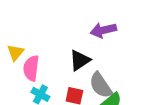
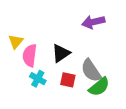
black triangle: (80, 60) -> (61, 53), moved

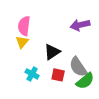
yellow triangle: (16, 42) -> (22, 42), moved
pink semicircle: (30, 56) -> (24, 26), moved

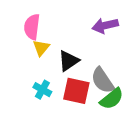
yellow triangle: (22, 42) -> (41, 48), moved
red square: (58, 75) -> (76, 91), size x1.5

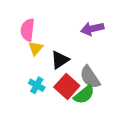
red square: (76, 91) -> (67, 86), turned 30
green semicircle: (112, 99) -> (84, 95), moved

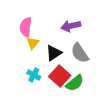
purple arrow: (92, 29) -> (71, 26), moved
gray semicircle: (90, 77) -> (80, 53), moved

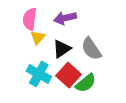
purple arrow: (71, 26) -> (65, 18), moved
cyan cross: (34, 75) -> (39, 74), size x1.5

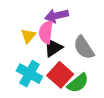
pink semicircle: (30, 19) -> (46, 32), moved

